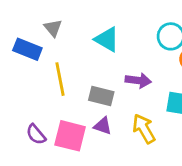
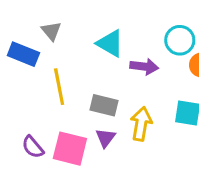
purple arrow: (138, 80) -> (144, 67), moved
purple triangle: (103, 126) -> (105, 138), turned 48
yellow arrow: (144, 129) -> (141, 124), moved, turned 40

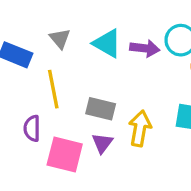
gray triangle: (51, 31) -> (60, 38), moved
purple arrow: (144, 67) -> (145, 48), moved
purple semicircle: (33, 147) -> (32, 128), moved, turned 40

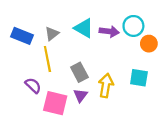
gray triangle: (60, 38) -> (52, 34), moved, turned 32
gray rectangle: (101, 109) -> (79, 72), turned 48
purple semicircle: (32, 128) -> (33, 85), turned 133

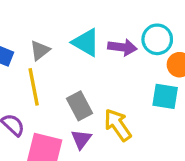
cyan square: (139, 78) -> (165, 96), moved
yellow arrow: (106, 85) -> (118, 125), turned -45

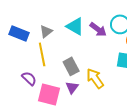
purple arrow: (122, 47) -> (98, 29), turned 30

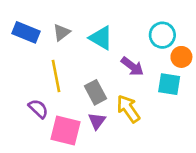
purple arrow: (98, 29) -> (132, 66), moved
gray triangle: (46, 31) -> (61, 32), moved
blue rectangle: (19, 33) -> (26, 32), moved

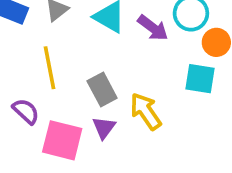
purple arrow: (132, 66) -> (153, 28), moved

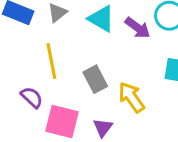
purple triangle: (104, 128) -> (103, 128), moved

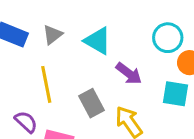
purple arrow: (138, 28) -> (129, 74), moved

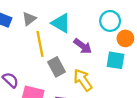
yellow line: (46, 84) -> (40, 44), moved

